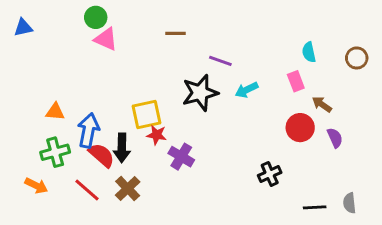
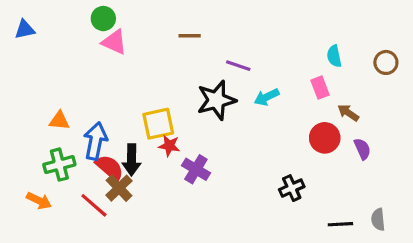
brown cross: (128, 188) -> (119, 188), moved

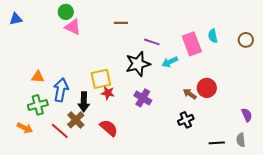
pink rectangle: (320, 88) -> (192, 44), moved, size x1.6
brown arrow: (348, 113) -> (190, 94), moved
purple semicircle: (362, 149) -> (247, 115), moved
red semicircle: (110, 168) -> (109, 128), moved
purple cross: (196, 169) -> (143, 98), moved

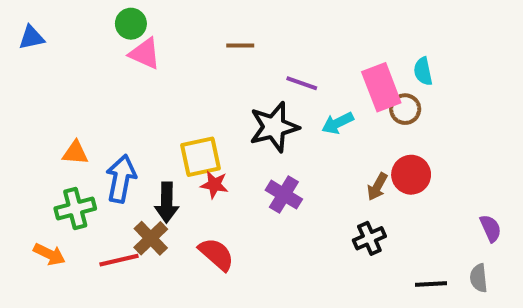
brown circle: (246, 40) -> (405, 109), moved
brown arrow: (190, 94) -> (377, 187), turned -96
red line: (60, 131) -> (119, 260), turned -54

